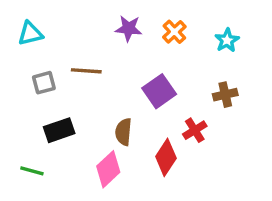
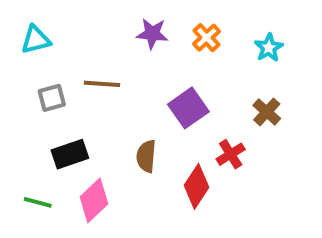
brown cross: (225, 95) -> (267, 112), turned -35
pink diamond: (108, 169) -> (94, 200), moved

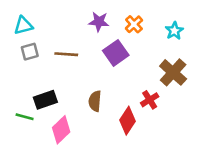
gray square: (52, 98) -> (30, 52), moved
purple square: (188, 108) -> (116, 53), moved
brown cross: (267, 112) -> (173, 72), size x1.5
green line: (38, 202) -> (25, 117), moved

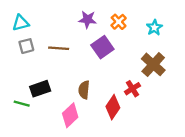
pink diamond: (61, 130) -> (70, 115), moved

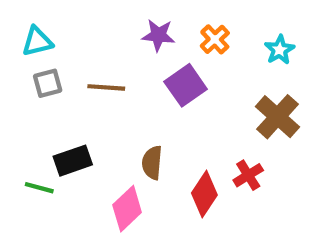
red cross: (132, 89) -> (248, 175), moved

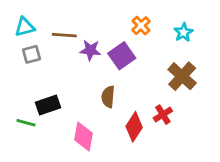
purple star: (158, 35) -> (90, 50), moved
brown line: (106, 87) -> (64, 35), moved
brown semicircle: (152, 163) -> (108, 97), moved
pink diamond: (127, 209) -> (84, 136), turned -36

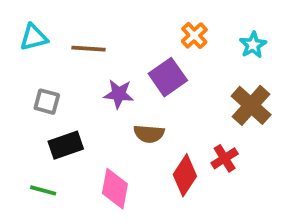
purple star: (90, 50) -> (119, 94), moved
gray square: (31, 54) -> (47, 102), moved, turned 30
brown semicircle: (108, 97) -> (149, 134), turned -90
green line: (26, 123) -> (43, 190), moved

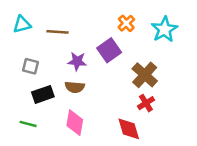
cyan star: (253, 45) -> (164, 29), size x1.5
brown cross: (251, 105) -> (145, 75), moved
brown semicircle: (149, 134) -> (75, 87), moved
red diamond: (185, 175) -> (129, 129), moved, turned -50

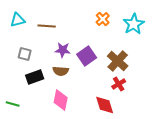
purple square: (109, 50) -> (87, 56), moved
green line: (28, 124) -> (13, 104), moved

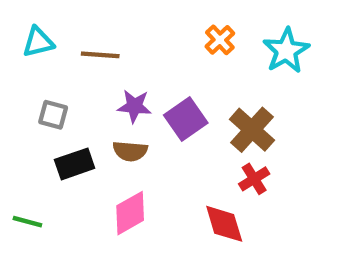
pink diamond: (61, 100) -> (130, 213), turned 50

